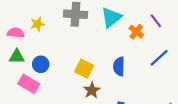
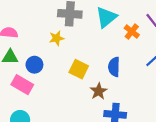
yellow star: (37, 24) -> (57, 38), moved
brown star: (92, 90) -> (99, 91), moved

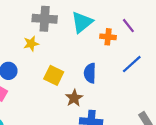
orange cross: (132, 32) -> (108, 37), turned -32

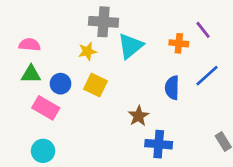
cyan triangle: (82, 22) -> (130, 46), moved
blue semicircle: (90, 73) -> (172, 88), moved
yellow square: (54, 75) -> (95, 85), moved

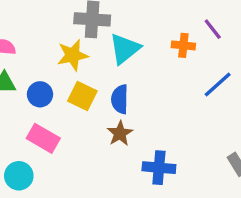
yellow star: (87, 51) -> (73, 55), size x1.4
blue semicircle: (172, 88) -> (120, 99), moved
pink rectangle: (46, 108) -> (43, 138), moved
brown star: (138, 116) -> (120, 133), moved

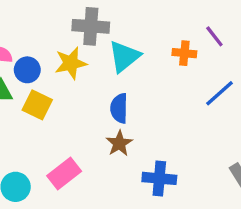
blue circle: (40, 94) -> (27, 70), moved
yellow square: (82, 96) -> (37, 105), moved
pink rectangle: (43, 138) -> (64, 173), moved, turned -68

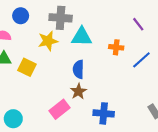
orange cross: (184, 53) -> (116, 47), moved
cyan triangle: (124, 56) -> (82, 37), turned 40
blue circle: (27, 70) -> (21, 16), moved
pink rectangle: (64, 173) -> (59, 109), moved

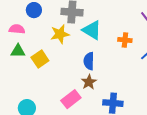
cyan triangle: (82, 37) -> (92, 30), turned 30
yellow square: (27, 67) -> (40, 59), turned 30

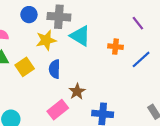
blue circle: (34, 10) -> (29, 15), moved
blue semicircle: (89, 61) -> (55, 69), moved

